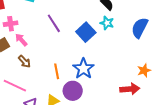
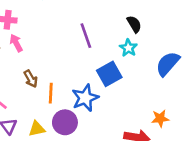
purple line: (54, 23) -> (86, 36), moved
blue square: (86, 32) -> (109, 74), moved
brown arrow: (24, 62) -> (31, 79), moved

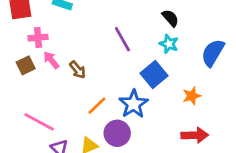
brown arrow: (31, 79) -> (78, 70), moved
orange line: (51, 93) -> (97, 106), turned 54
orange star: (160, 118) -> (192, 96), moved

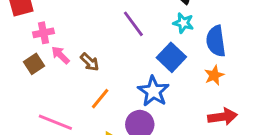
blue semicircle: (213, 53) -> (216, 41), moved, turned -32
orange line: (97, 106) -> (100, 99), moved

